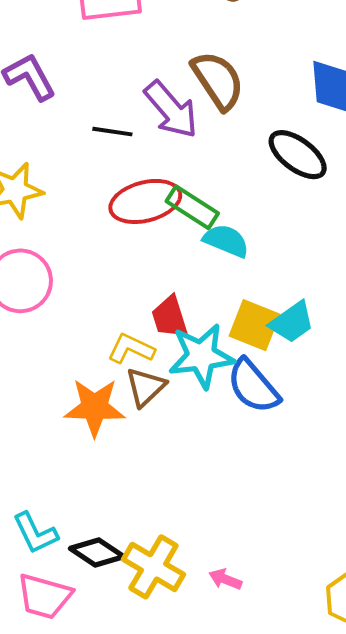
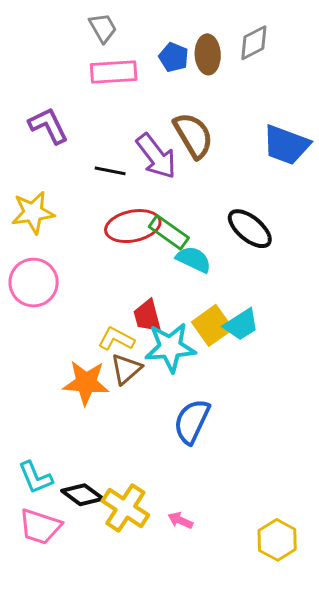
black ellipse: (298, 155) -> (250, 229), moved
yellow square: (254, 325) -> (212, 325), turned 30
blue semicircle: (253, 386) -> (192, 421), moved, turned 63

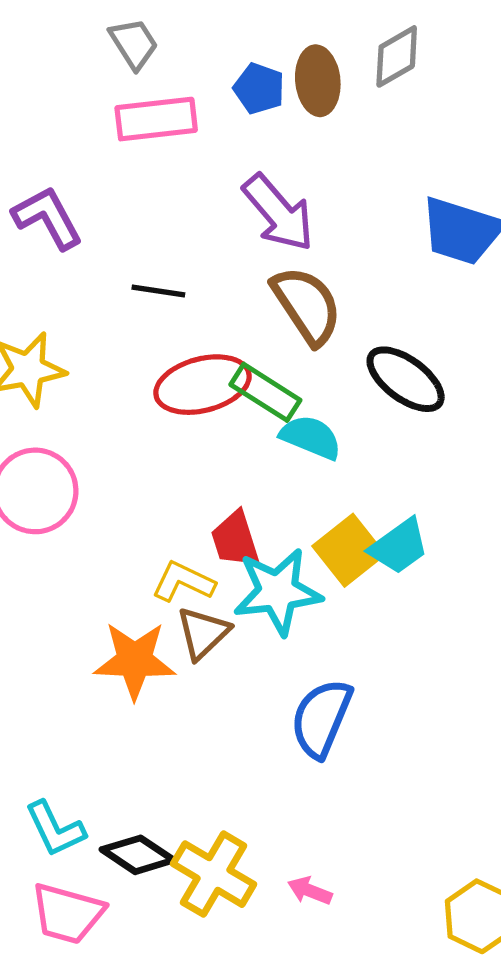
brown semicircle: (193, 135) -> (307, 305), moved
purple arrow: (156, 156) -> (278, 213), moved

